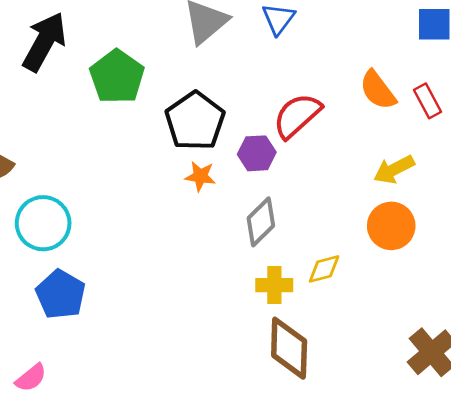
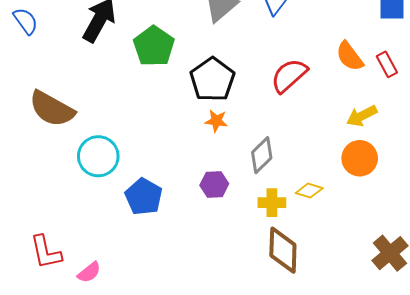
purple hexagon: (257, 153) -> (214, 185), moved
yellow diamond: (324, 269) -> (309, 191), turned 32
blue pentagon: (61, 294) -> (144, 197), moved

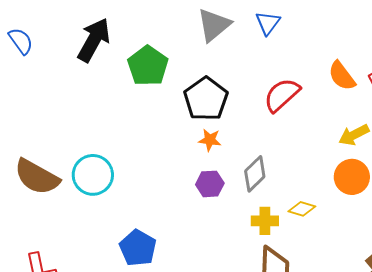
brown semicircle: (52, 109) -> (37, 177), moved
purple hexagon: (214, 185) -> (210, 184), moved
blue pentagon: (144, 197) -> (138, 248), moved

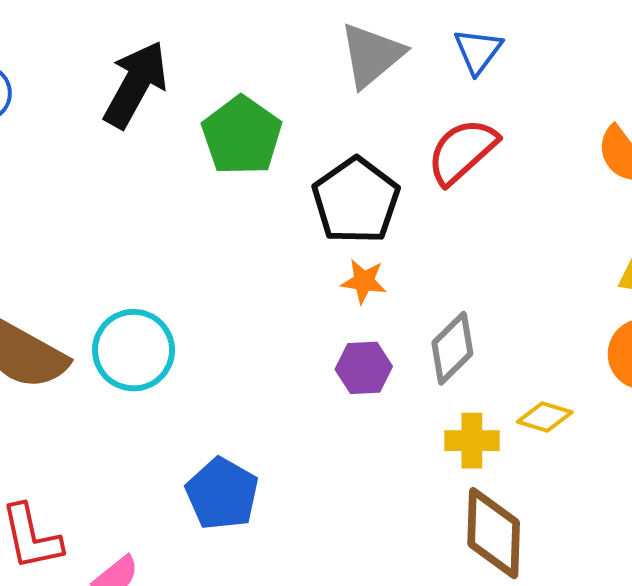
red semicircle: (282, 95) -> (462, 151), moved

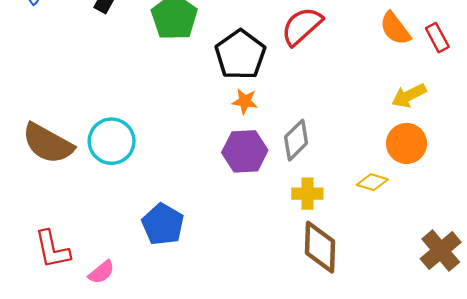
purple hexagon: (364, 368) -> (245, 151), size x1.4
yellow diamond: (545, 417) -> (372, 182), moved

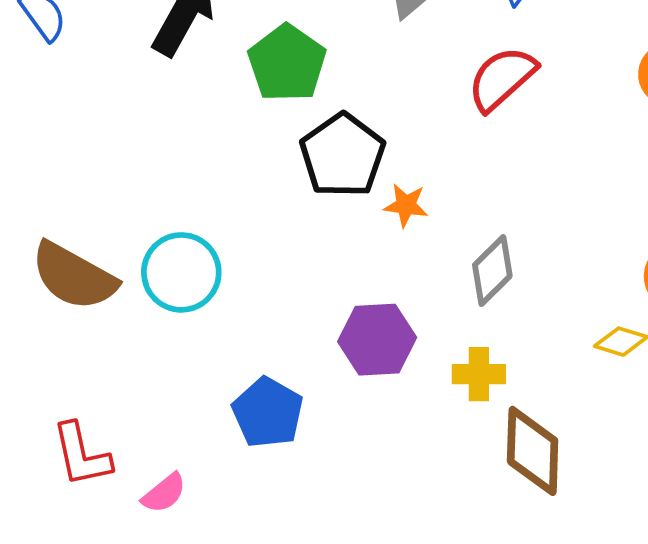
black pentagon: (240, 55) -> (343, 155), moved
purple hexagon: (245, 151) -> (377, 340), moved
yellow cross: (307, 194) -> (479, 374), moved

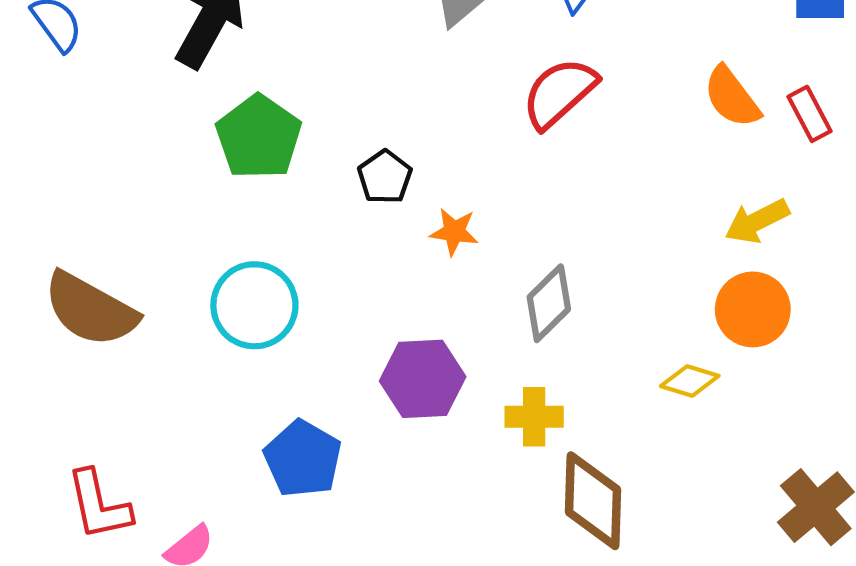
green pentagon: (287, 63) -> (259, 137), moved
black pentagon: (343, 155) -> (385, 177), size x0.6
cyan circle: (181, 272) -> (254, 305), moved

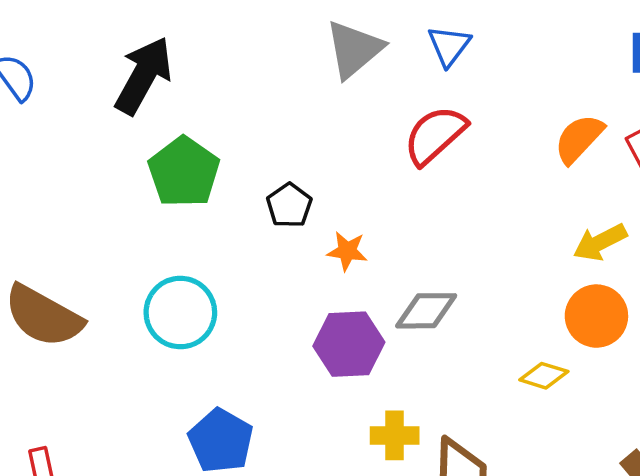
orange semicircle: (732, 97) -> (579, 139), turned 80
gray diamond: (549, 303) -> (426, 311), turned 44
purple hexagon: (423, 379) -> (349, 344), moved
yellow cross: (534, 417) -> (395, 435), moved

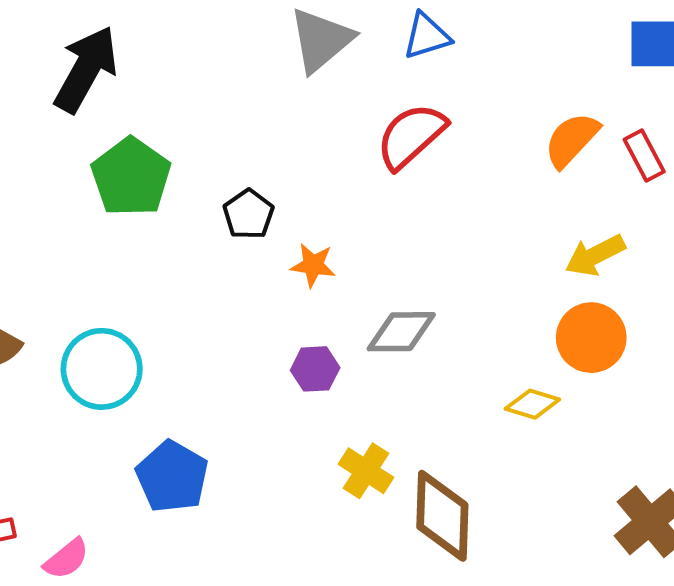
blue triangle: (449, 46) -> (427, 36), turned 36
cyan circle: (180, 313) -> (102, 369), moved
purple hexagon: (349, 344) -> (315, 369), size x0.6
yellow cross: (395, 435) -> (366, 471), turned 33

